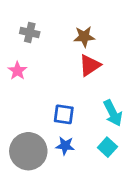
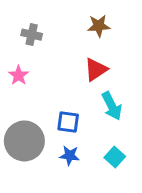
brown star: (84, 37) -> (99, 26), moved
cyan arrow: (113, 113) -> (112, 106), moved
gray circle: (28, 151) -> (24, 141), moved

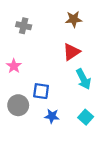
pink star: (19, 75) -> (14, 66), moved
blue square: (68, 122) -> (41, 91), moved
gray circle: (24, 141) -> (18, 105), size x0.7

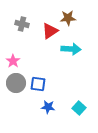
red triangle: (72, 52) -> (50, 31), moved
cyan arrow: (83, 79) -> (71, 49), moved, turned -60
gray circle: (18, 105) -> (16, 83), moved

